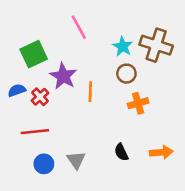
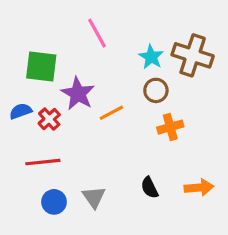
green square: (34, 54) -> (41, 67), turned 32
orange line: (90, 92) -> (111, 113), turned 60

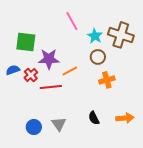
pink line: (97, 33) -> (72, 21), moved
purple star: (78, 94) -> (49, 59), turned -30
red line: (43, 162) -> (51, 87), moved

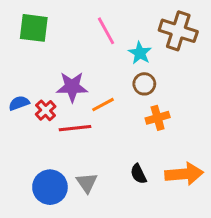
brown cross: (121, 35) -> (178, 31), moved
green square: (26, 42) -> (34, 28), moved
orange arrow: (125, 118) -> (184, 174), size x1.4
blue circle: (34, 127) -> (50, 187), size x1.5

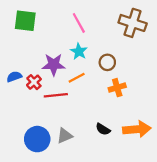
cyan star: (140, 53) -> (79, 51), moved
black semicircle: (138, 174) -> (103, 129), turned -32
gray triangle: (87, 183) -> (65, 136), turned 42

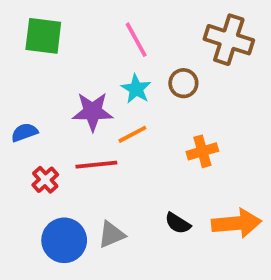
brown circle: (107, 62) -> (183, 83), moved
red cross: (34, 82) -> (45, 180), moved

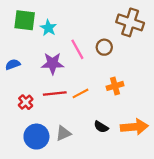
pink line: (136, 40) -> (77, 49), moved
cyan star: (136, 89) -> (48, 28), moved
blue semicircle: (24, 132) -> (13, 64), moved
orange line: (132, 134) -> (81, 93), moved

